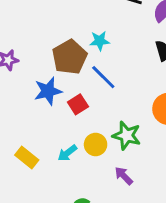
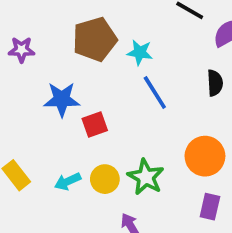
brown pentagon: (70, 57) -> (95, 39), moved
blue line: (103, 77) -> (155, 93), moved

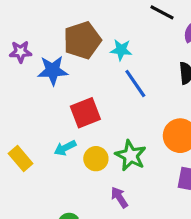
blue star: (62, 99) -> (53, 70), moved
red square: (95, 124) -> (85, 113), size x1.4
cyan arrow: (68, 181) -> (65, 148), moved

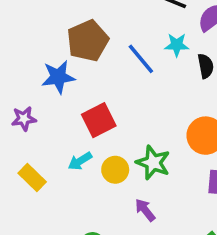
cyan star: (121, 50) -> (177, 45), moved
purple star: (21, 52) -> (24, 119), moved
blue line: (135, 83) -> (141, 59), moved

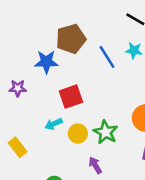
yellow rectangle: (32, 177) -> (18, 147), moved

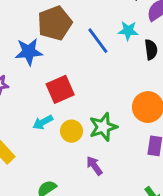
green star: (106, 132) -> (103, 127), turned 30

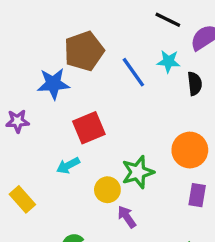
yellow circle: (71, 131) -> (107, 190), moved

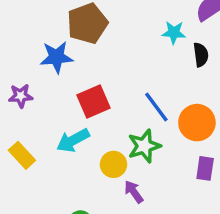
blue line: (133, 72) -> (156, 107), moved
cyan arrow: (68, 166) -> (73, 140), size x1.4
yellow rectangle: (22, 199) -> (22, 155), moved

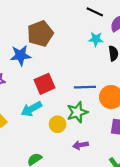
blue line: (156, 107) -> (85, 87), turned -55
purple arrow: (134, 192) -> (80, 145), moved, turned -64

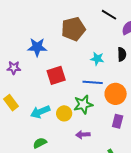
brown pentagon: (40, 34) -> (73, 29), moved
cyan star: (96, 39) -> (97, 59), moved
cyan arrow: (31, 109) -> (40, 112), moved

